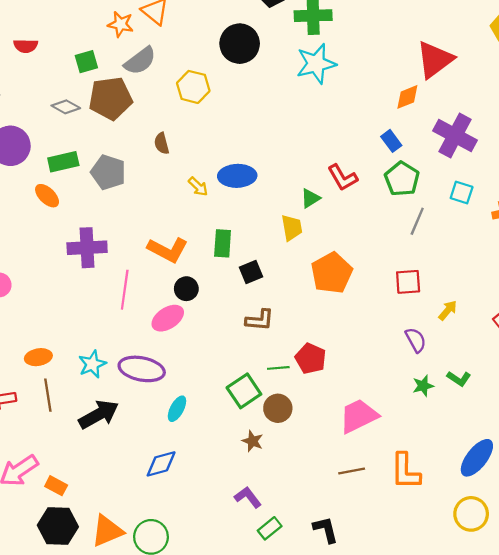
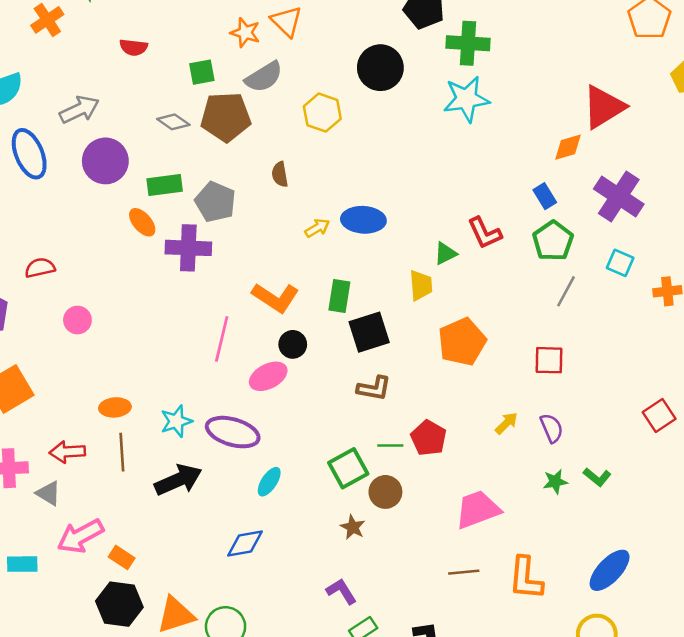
yellow arrow: (198, 187) -> (317, 228), turned -80
purple cross: (87, 248) -> (188, 248), moved
black square: (251, 272) -> (369, 332), size x1.5
yellow arrow: (448, 310) -> (506, 423), moved

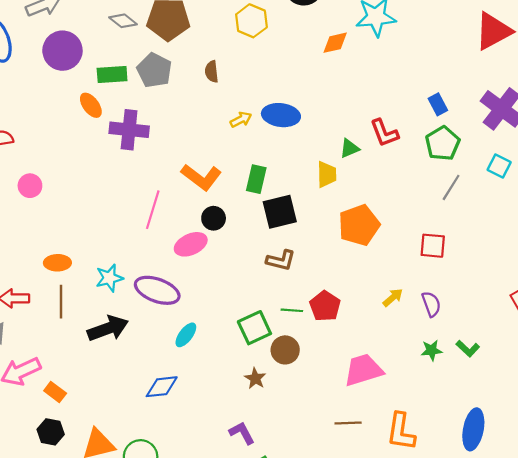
orange diamond: (568, 147) -> (335, 43), moved
gray pentagon: (215, 202) -> (154, 70), moved
blue ellipse: (610, 570) -> (473, 429), turned -36
black hexagon: (119, 604) -> (51, 432), size x0.7

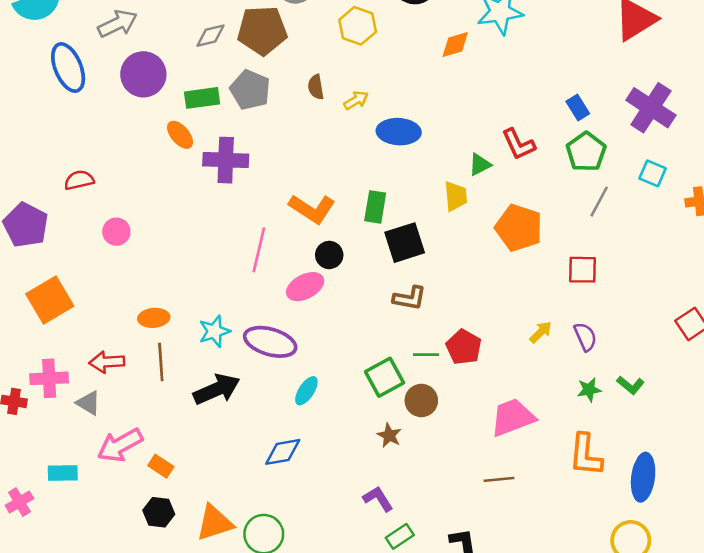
gray diamond: (123, 21) -> (210, 36), turned -48
yellow arrow: (241, 120) -> (356, 100), moved
orange pentagon: (359, 225) -> (519, 228), moved, turned -30
orange L-shape: (401, 432) -> (586, 455), moved

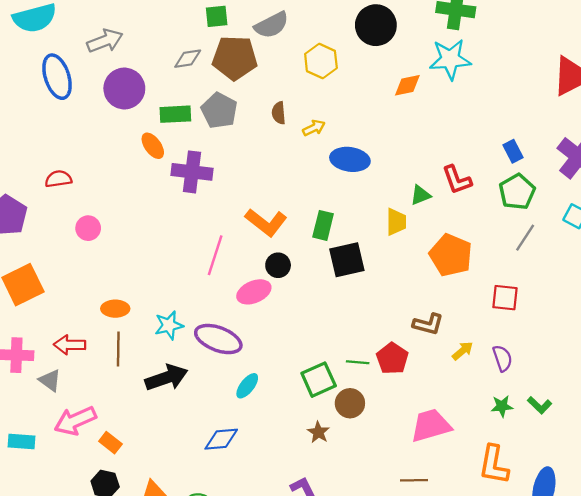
brown L-shape: (410, 298) -> (428, 324), moved

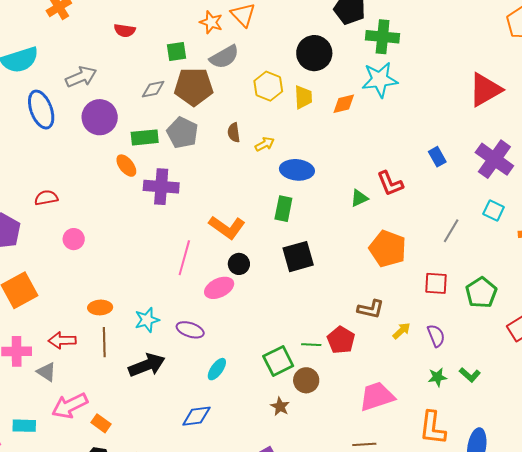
green pentagon: (517, 192) -> (481, 293), moved
yellow trapezoid: (396, 222) -> (303, 97), moved
green rectangle: (323, 225) -> (283, 209), moved
purple ellipse: (218, 339) -> (190, 330), size x0.7

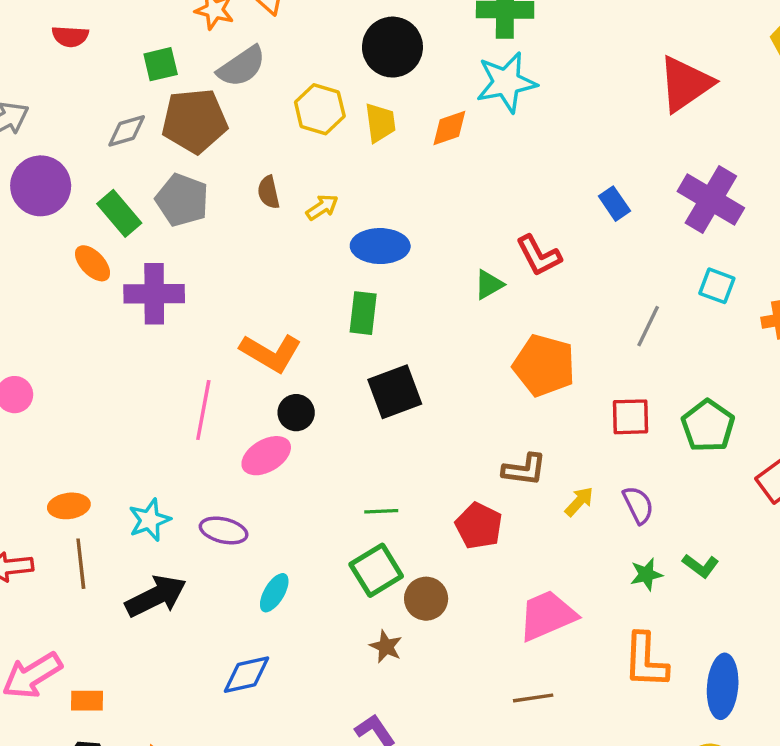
green rectangle: (145, 137) -> (119, 213), turned 60
green line: (311, 345) -> (381, 511), moved
orange rectangle: (101, 423) -> (87, 701), turned -30

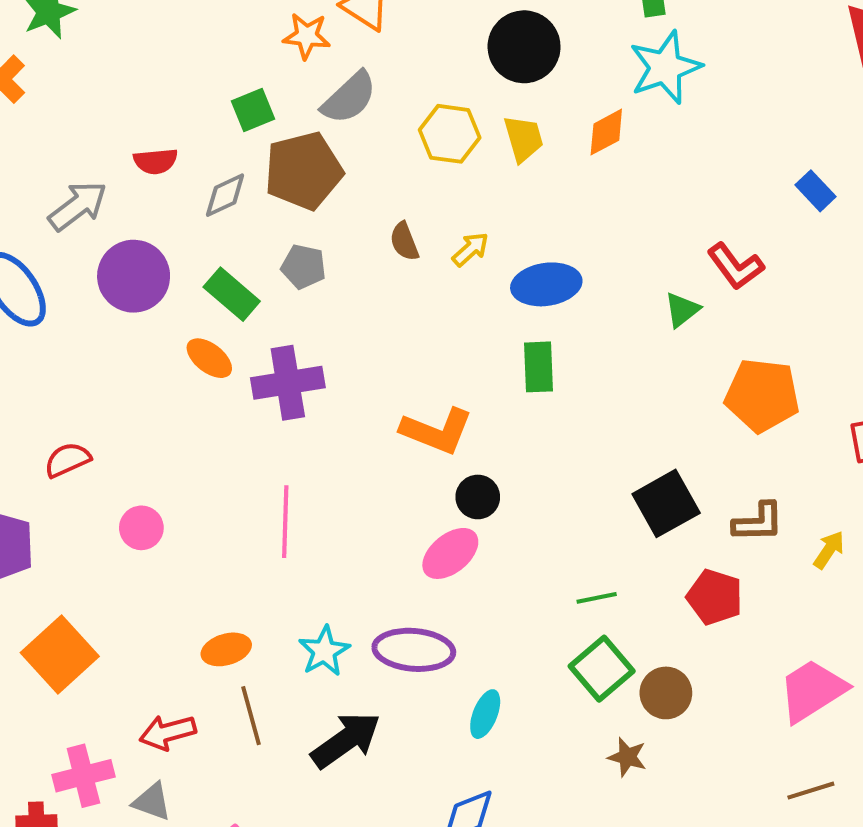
red semicircle: (70, 36) -> (156, 161), moved
gray pentagon: (182, 200) -> (304, 267), size x0.7
black square: (395, 392) -> (666, 503), moved
pink line: (203, 410) -> (285, 522), moved
purple ellipse: (224, 530) -> (414, 650), size x1.4

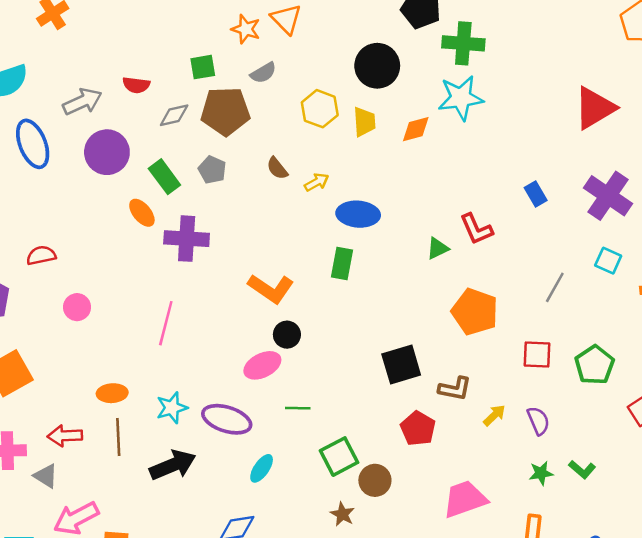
gray semicircle: (349, 98) -> (263, 73), size x0.7
brown semicircle: (404, 241) -> (277, 168), turned -30
green line: (597, 598) -> (298, 408), moved

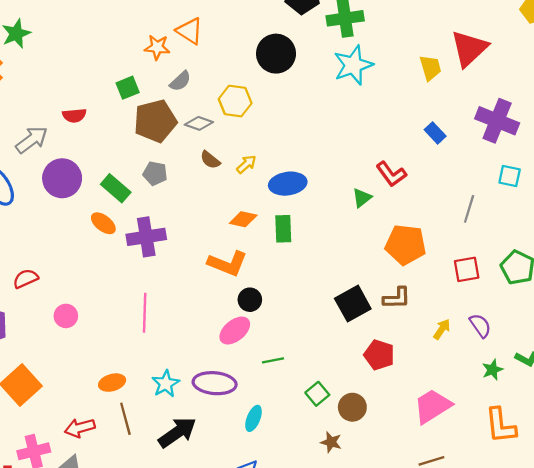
gray diamond: (174, 115) -> (199, 123), moved, turned 44
yellow trapezoid: (364, 122) -> (430, 68), moved
orange diamond: (416, 129) -> (243, 219), moved, turned 40
brown L-shape: (455, 389) -> (397, 298), moved
green square: (339, 457) -> (317, 394), size x0.7

